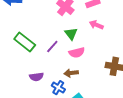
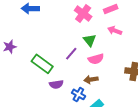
green rectangle: (25, 42) -> (42, 64), moved

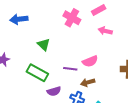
green triangle: (90, 40) -> (44, 45), moved
purple line: (71, 54) -> (70, 69), moved, turned 64

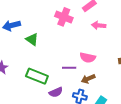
green triangle: (44, 45) -> (32, 39), moved
pink semicircle: (90, 61) -> (88, 58), turned 42

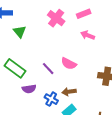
purple line: (69, 68) -> (48, 69), turned 32
brown arrow: (88, 79) -> (69, 92), moved

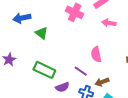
pink semicircle: (69, 64) -> (96, 54), turned 63
purple line: (48, 69) -> (81, 71), moved

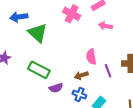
green triangle: (42, 33) -> (38, 33), size x1.5
purple line: (81, 71) -> (108, 71), moved, turned 32
brown arrow: (102, 82) -> (81, 75), moved

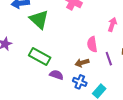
pink arrow: (105, 26) -> (112, 24), moved, turned 96
purple semicircle: (56, 88) -> (56, 75), turned -144

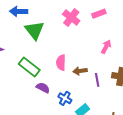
pink semicircle: (92, 44) -> (61, 63), moved
brown arrow: (82, 63) -> (80, 71), moved

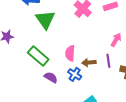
purple line: (97, 80) -> (108, 61), moved
blue cross: (65, 98) -> (75, 74), moved

